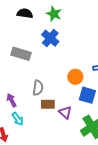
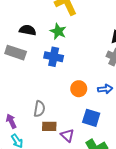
blue cross: (50, 38) -> (54, 57), turned -30
gray rectangle: (21, 54) -> (16, 53), moved
orange circle: (75, 77) -> (79, 89), moved

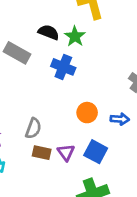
black semicircle: (28, 30) -> (49, 32), moved
purple triangle: (67, 135) -> (66, 152), moved

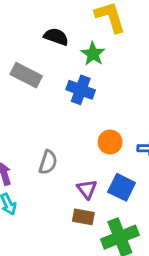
black semicircle: (49, 32) -> (56, 37), moved
brown rectangle: (42, 153) -> (83, 217), moved

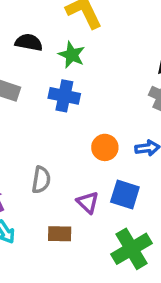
brown rectangle: (83, 217) -> (60, 234), moved

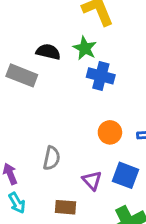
black semicircle: (29, 42) -> (48, 52), moved
blue cross: (64, 96) -> (101, 76), moved

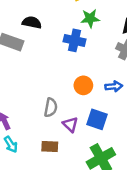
green star: (85, 48) -> (90, 18), moved, turned -30
gray semicircle: (52, 158) -> (51, 108), moved

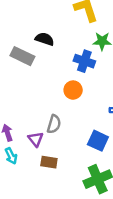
orange circle: (83, 85) -> (73, 90), moved
purple triangle: (70, 124) -> (36, 139), moved

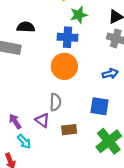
orange circle: (73, 90) -> (64, 66), size x1.5
brown rectangle: (49, 162) -> (69, 130), moved

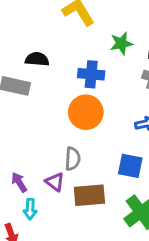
green star: (79, 15) -> (121, 43), moved
brown rectangle: (69, 130) -> (89, 195), size x1.5
cyan arrow: (24, 142) -> (30, 209), turned 42

